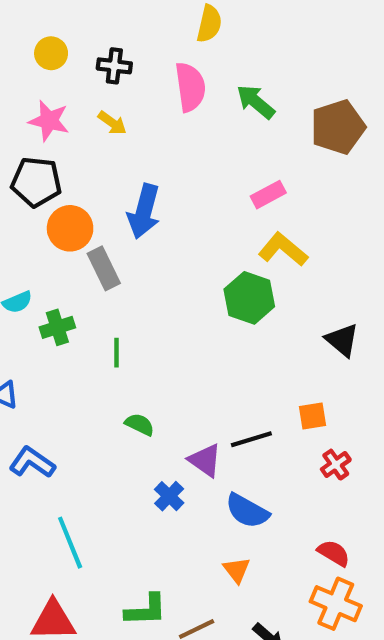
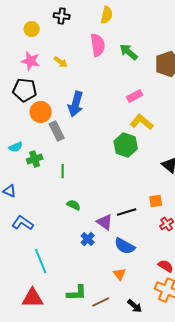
black cross: (114, 66) -> (62, 16), moved

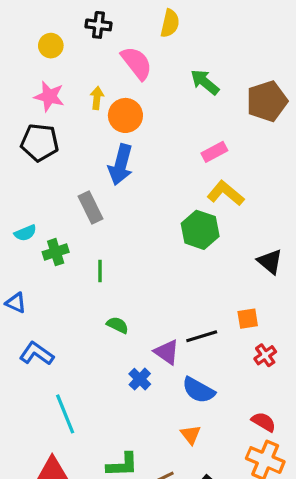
pink semicircle: (98, 45) -> (137, 63), moved, turned -30
yellow arrow: (61, 62) -> (97, 98), turned -120
orange circle: (41, 112) -> (125, 115), moved

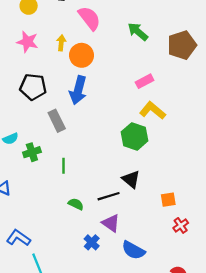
black pentagon: (40, 142) -> (33, 87), moved
black triangle: (270, 262) -> (131, 179), moved
black line: (202, 336) -> (109, 196), moved
blue L-shape: (37, 354) -> (18, 238), moved

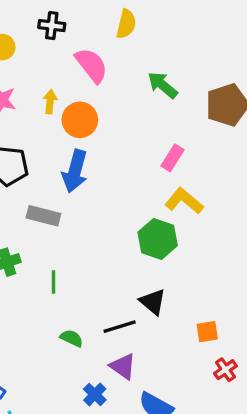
pink rectangle: (145, 81) -> (173, 158), turned -30
gray rectangle: (57, 121) -> (43, 216), turned -50

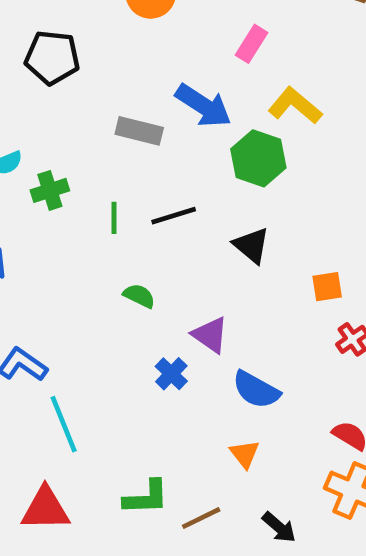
pink rectangle: (173, 158) -> (251, 44), moved
blue arrow: (75, 171) -> (203, 106), moved, turned -72
gray rectangle: (43, 216) -> (139, 131), moved
black line: (120, 327) -> (174, 216), moved

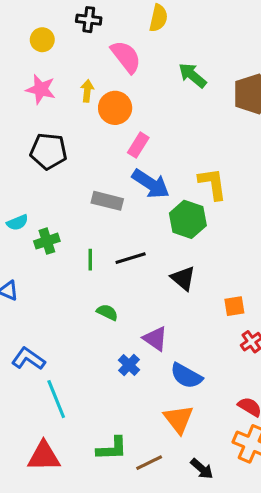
pink rectangle: (251, 44) -> (138, 145), moved
yellow L-shape: (295, 106) -> (213, 184), turned 42
orange triangle: (245, 454) -> (179, 419), size x1.5

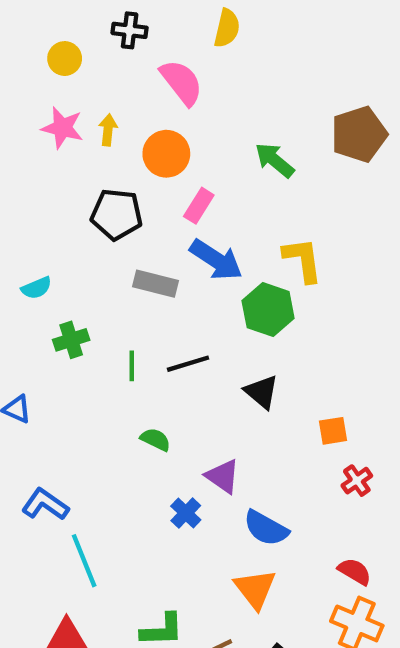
green arrow: (192, 75) -> (275, 160), moved
yellow arrow: (87, 91) -> (108, 130), moved
black pentagon: (48, 151) -> (117, 214), moved
cyan semicircle: (17, 222) -> (36, 288), moved

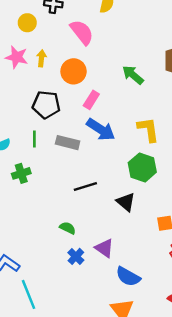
yellow circle: (65, 59) -> (27, 23), moved
green hexagon: (268, 310) -> (142, 167), moved
green line: (132, 366) -> (34, 139), moved
blue cross: (186, 513) -> (76, 256), moved

